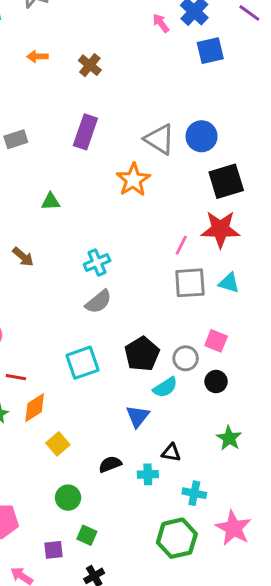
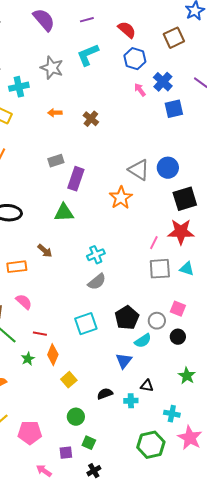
purple rectangle: (85, 132) -> (76, 179), moved
gray rectangle: (16, 139) -> (56, 161), moved
green triangle: (51, 202) -> (64, 213), size x1.5
orange diamond: (35, 408) -> (53, 355), turned -35
cyan cross: (194, 493) -> (172, 414), moved

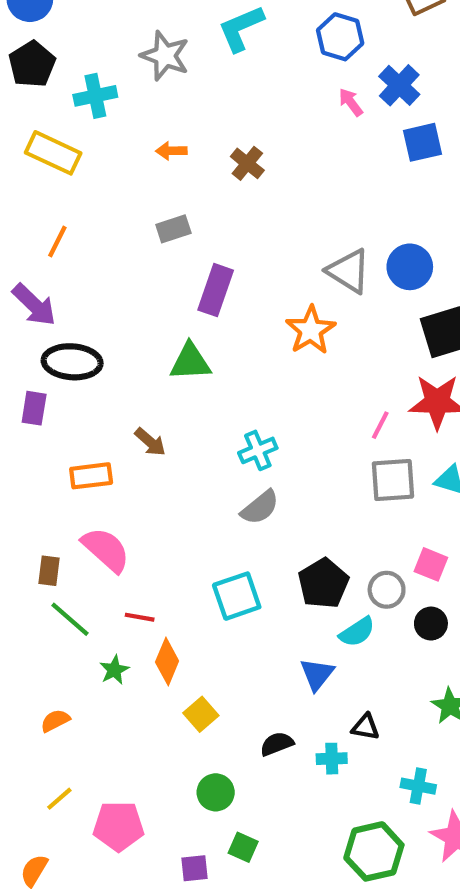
gray rectangle: (56, 161) -> (173, 229), moved
pink semicircle: (24, 302) -> (106, 550), size x1.4

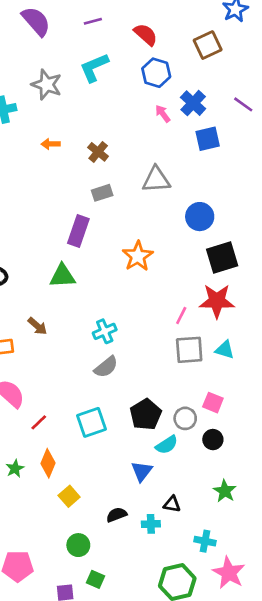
gray rectangle: (173, 229) -> (102, 193), moved
gray triangle: (349, 271) -> (156, 180), moved, turned -36
red line: (140, 617) -> (39, 422), moved, turned -54

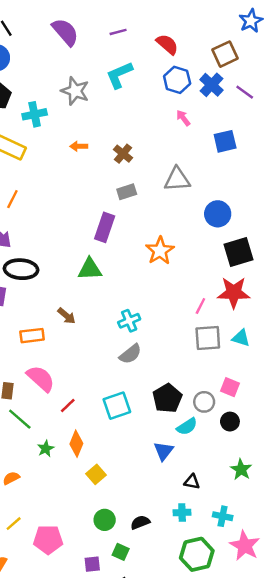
blue cross: (193, 103) -> (212, 85), moved
purple line: (243, 104) -> (245, 92), moved
black semicircle: (117, 515) -> (140, 522), moved
cyan cross: (151, 524) -> (182, 512), moved

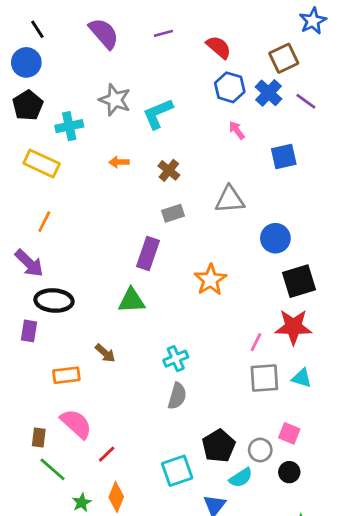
cyan L-shape: (119, 75) -> (158, 114), moved
gray semicircle: (130, 354) -> (177, 396), turned -35
cyan square: (117, 406) -> (177, 471), moved

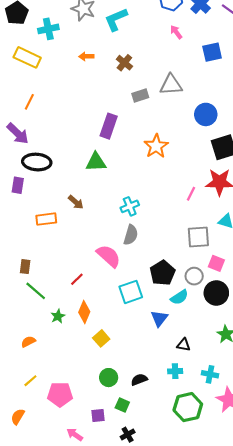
gray rectangle: (173, 213) -> (140, 95), moved
gray square: (264, 378) -> (198, 237), moved
pink semicircle: (76, 424) -> (109, 256), moved
black circle: (289, 472) -> (216, 293), size x1.5

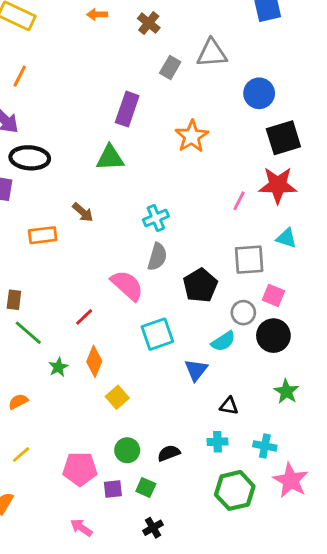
gray rectangle: (140, 95) -> (170, 67), turned -42
black pentagon: (162, 273) -> (200, 285), moved
pink pentagon: (60, 394) -> (80, 469), moved
purple square: (98, 416) -> (113, 489), moved

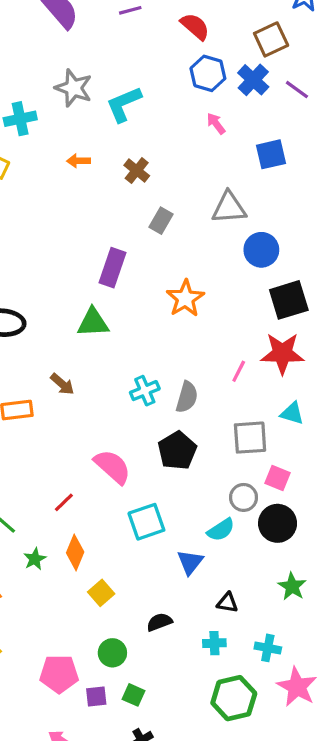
gray triangle: (212, 53) -> (229, 208), moved
gray semicircle: (157, 257) -> (187, 397), moved
black pentagon: (200, 285) -> (177, 451), moved
black semicircle: (169, 453) -> (159, 622), moved

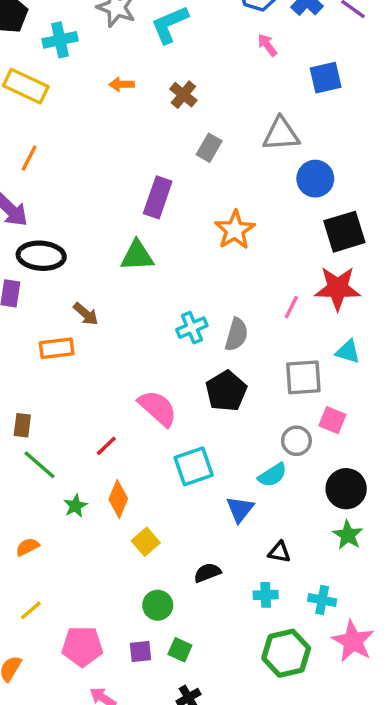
brown arrow: (62, 384) -> (86, 314), moved
black circle: (278, 523) -> (346, 489), moved
pink pentagon: (59, 674) -> (82, 646), moved

